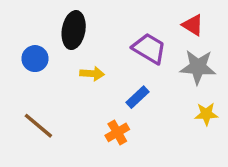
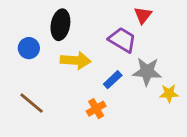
red triangle: (193, 25) -> (143, 15), moved, turned 36
gray star: (198, 67) -> (147, 71), moved
yellow arrow: (92, 74) -> (76, 60), size x1.5

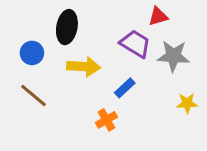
red triangle: (143, 15) -> (158, 16), turned 36
gray star: (147, 71) -> (173, 56), moved
brown line: (32, 103) -> (33, 96), moved

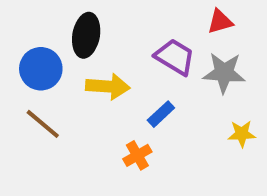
red triangle: (158, 16) -> (220, 21), moved
blue circle: (32, 53) -> (41, 69), size x1.4

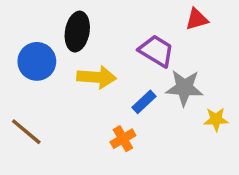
gray star: (224, 73) -> (184, 88), moved
brown line: (43, 124) -> (26, 132), moved

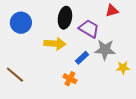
black ellipse: (77, 32) -> (65, 18), moved
blue circle: (37, 61) -> (21, 23), moved
orange cross: (123, 139) -> (70, 79), turned -32

